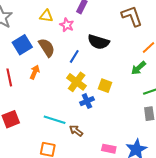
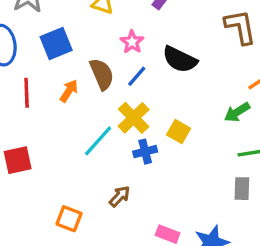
pink star: (67, 25) -> (132, 42), moved
brown semicircle: (47, 48) -> (102, 74), moved
cyan line: (55, 120) -> (98, 141), moved, turned -75
brown arrow: (76, 131) -> (120, 196), turned 88

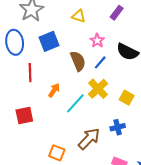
orange arrow: (69, 91) -> (54, 90), moved
blue cross: (145, 152) -> (118, 127), moved
brown arrow: (120, 196) -> (89, 139), size x1.6

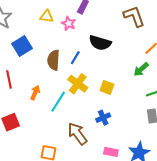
pink star: (97, 41) -> (69, 23), moved
brown semicircle: (78, 61) -> (53, 60), turned -144
brown arrow: (89, 139) -> (77, 134), turned -70

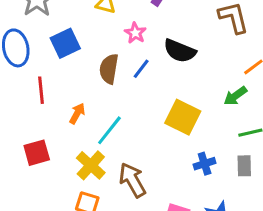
pink star: (69, 23) -> (135, 33), moved
yellow cross: (78, 84) -> (91, 165), moved
yellow square: (107, 87) -> (183, 117), size x1.6
blue cross: (103, 118) -> (205, 164), moved

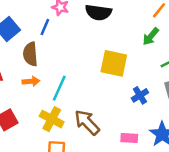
brown semicircle: (109, 69) -> (30, 54), moved
blue line: (141, 69) -> (45, 27), moved
orange arrow: (77, 113) -> (31, 81), turned 70

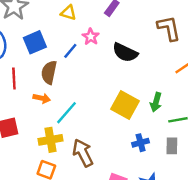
green arrow: (151, 36) -> (156, 102), moved, turned -42
yellow cross: (52, 119) -> (51, 140), turned 35

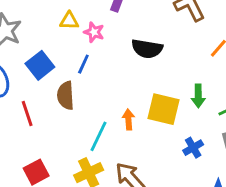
pink star: (91, 37) -> (94, 32), moved
orange arrow: (42, 98) -> (128, 119), moved, turned -91

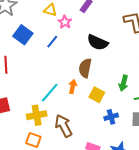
blue square: (40, 65) -> (23, 35), turned -30
brown semicircle: (66, 95) -> (85, 68), moved
yellow square: (164, 109) -> (97, 95), moved, size x0.7

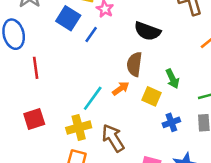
blue square: (23, 35) -> (68, 18), moved
green arrow: (123, 83) -> (172, 79), moved, turned -35
orange arrow: (73, 87) -> (121, 88), turned 48

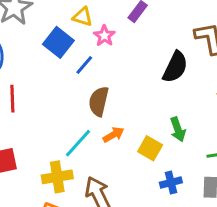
black semicircle: (147, 31) -> (175, 67), moved, turned -90
brown semicircle: (134, 64) -> (99, 101), moved

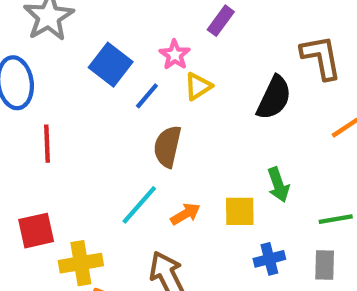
yellow triangle: (83, 17) -> (198, 86), moved, turned -50
orange arrow: (113, 135) -> (185, 214), moved
yellow square: (150, 148) -> (240, 211), turned -30
yellow cross: (57, 177) -> (81, 263), moved

